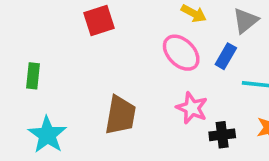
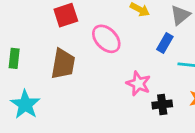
pink ellipse: (181, 53) -> (106, 39), moved
brown trapezoid: (120, 115) -> (63, 64), moved

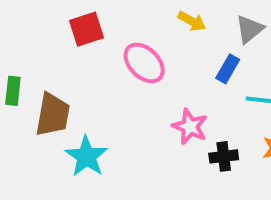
brown trapezoid: (63, 64) -> (53, 115), moved
cyan star: (25, 104) -> (86, 156), moved

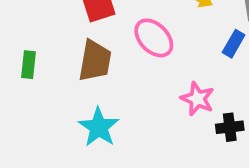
brown trapezoid: (53, 115) -> (95, 61), moved

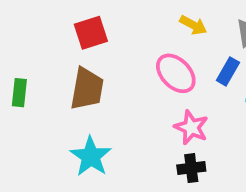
pink ellipse: (154, 38) -> (176, 73), moved
black cross: (230, 127) -> (191, 168), moved

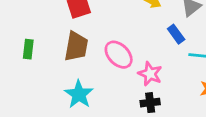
blue rectangle: (228, 71) -> (176, 34), turned -66
pink ellipse: (176, 73) -> (119, 55), moved

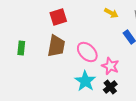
cyan star: (79, 94) -> (85, 81), moved
black cross: (150, 103) -> (110, 87), turned -32

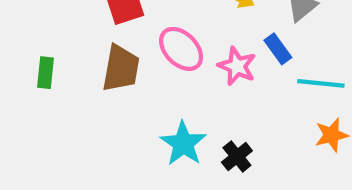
pink ellipse: (87, 52) -> (181, 49), moved
pink star: (110, 66) -> (237, 66), moved

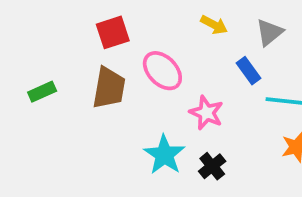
pink star: (237, 66) -> (206, 113), moved
green rectangle: (46, 73) -> (42, 92), turned 60

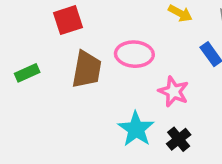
red square: (113, 32) -> (68, 20), moved
pink ellipse: (162, 71) -> (134, 54), turned -42

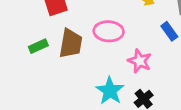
green rectangle: (27, 73) -> (38, 46), moved

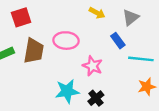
cyan star: (110, 91) -> (67, 91), turned 30

